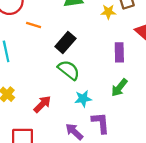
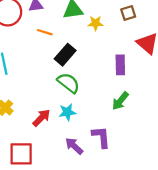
yellow star: (108, 12) -> (96, 23), moved
orange line: (34, 25) -> (45, 32), moved
cyan star: (83, 99) -> (67, 112), moved

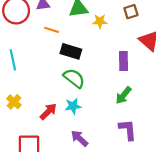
black rectangle: (65, 55) -> (71, 51), turned 66
purple L-shape: (101, 137) -> (128, 130), moved

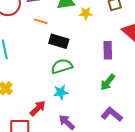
green semicircle: (74, 78) -> (62, 66), turned -55
red arrow: (48, 111) -> (38, 108), moved
purple L-shape: (128, 130) -> (112, 114), turned -45

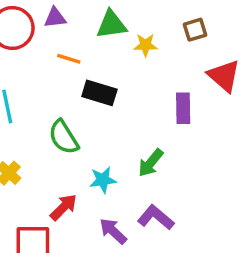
green semicircle: (62, 66) -> (64, 137), moved, turned -105
green arrow: (108, 82) -> (151, 163), moved
purple L-shape: (112, 114) -> (156, 217), moved

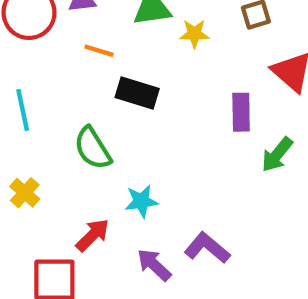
green arrow: (151, 163) -> (277, 155), moved

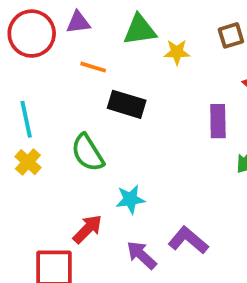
yellow cross: (25, 193) -> (28, 162), moved

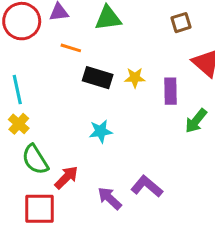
yellow star: (177, 52) -> (135, 78), moved
green semicircle: (88, 153) -> (35, 160), moved
cyan star: (130, 199) -> (101, 131), moved

